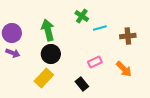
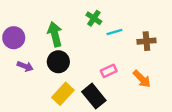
purple arrow: (13, 53) -> (25, 66), moved
yellow rectangle: (44, 78) -> (63, 94), moved
black rectangle: (82, 84) -> (94, 96), size x1.5

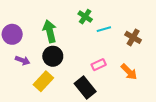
brown cross: (146, 41) -> (133, 37), turned 35
yellow rectangle: (63, 94) -> (43, 81), moved

